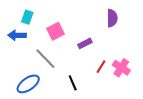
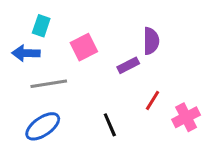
purple semicircle: (112, 18) -> (151, 41), moved
gray line: (45, 59) -> (49, 84), moved, turned -55
pink cross: (121, 68) -> (186, 117), moved, turned 30

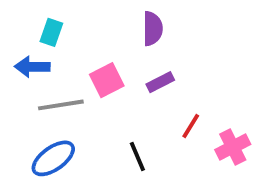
purple semicircle: (151, 41) -> (153, 29), moved
pink square: (84, 47) -> (107, 80), moved

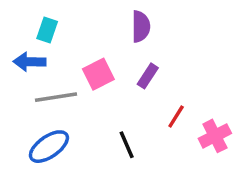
purple rectangle: (160, 82) -> (148, 76), turned -30

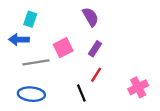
purple semicircle: (141, 26) -> (90, 17), turned -30
red line: (176, 117) -> (96, 75), moved
blue ellipse: (49, 147) -> (31, 94), turned 40

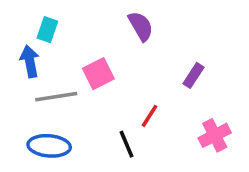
blue arrow: (19, 40) -> (30, 61), turned 78
purple rectangle: (95, 49) -> (194, 75), moved

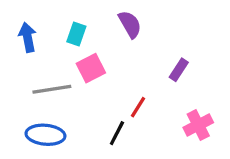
cyan rectangle: (47, 30) -> (76, 34), moved
blue arrow: (30, 61) -> (28, 37), moved
black line: (127, 144) -> (117, 133), turned 50

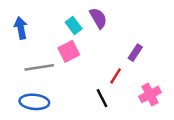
cyan rectangle: (76, 34) -> (74, 26), moved, turned -56
red line: (138, 107) -> (116, 76), moved
black line: (117, 133) -> (102, 98), moved, turned -54

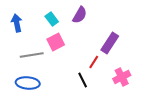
purple semicircle: (98, 18) -> (80, 15), turned 60
cyan rectangle: (74, 26) -> (52, 19), moved
purple rectangle: (135, 53) -> (110, 43), size x1.5

